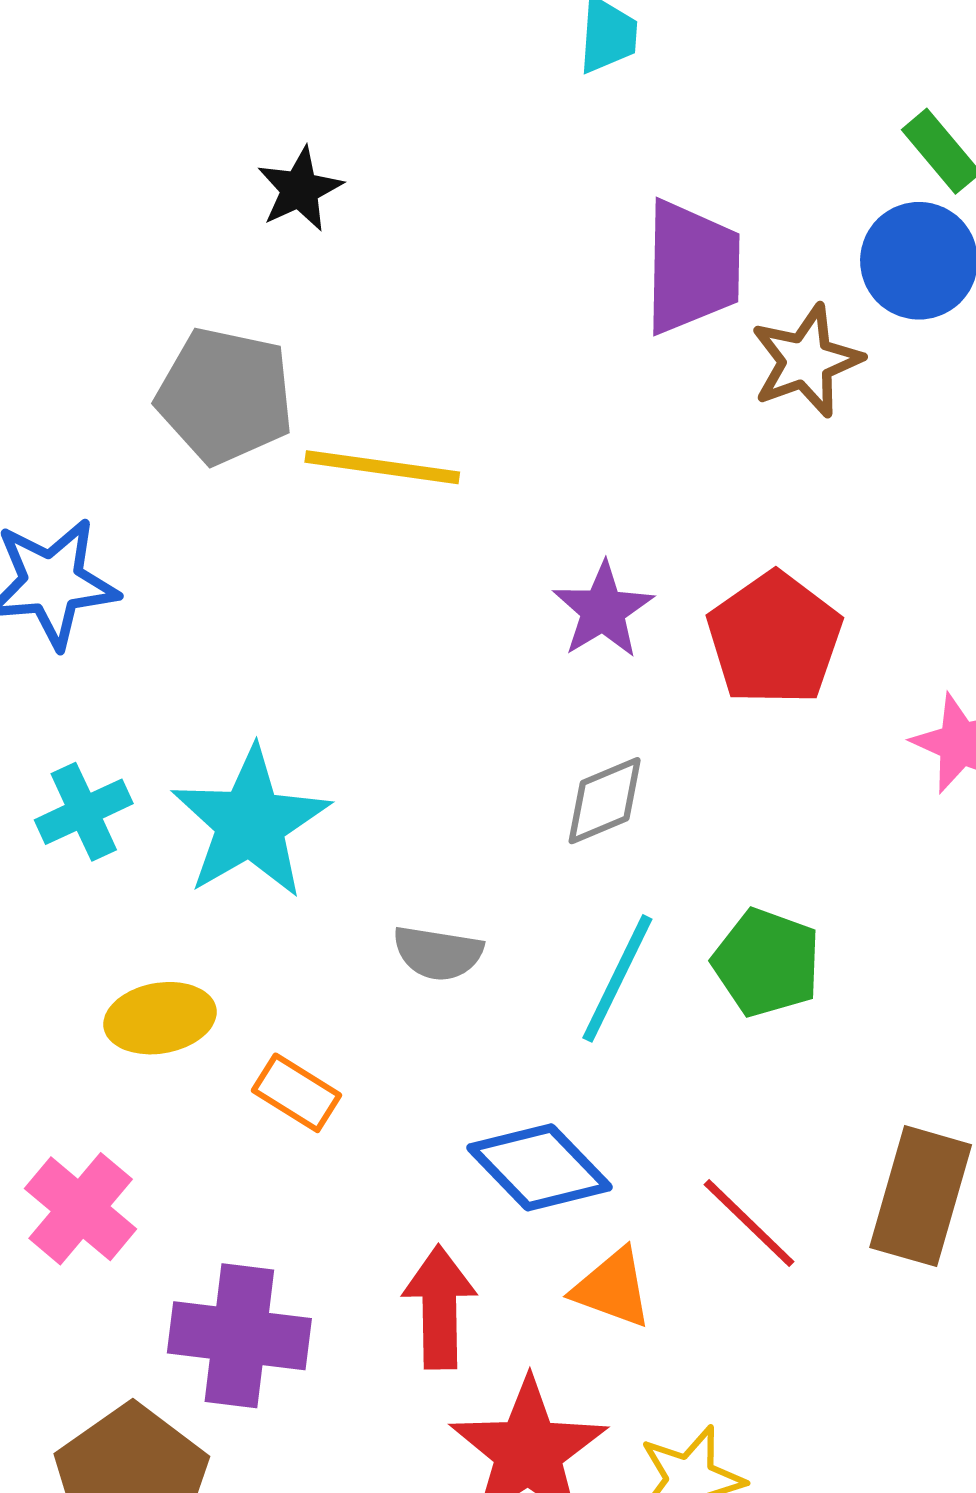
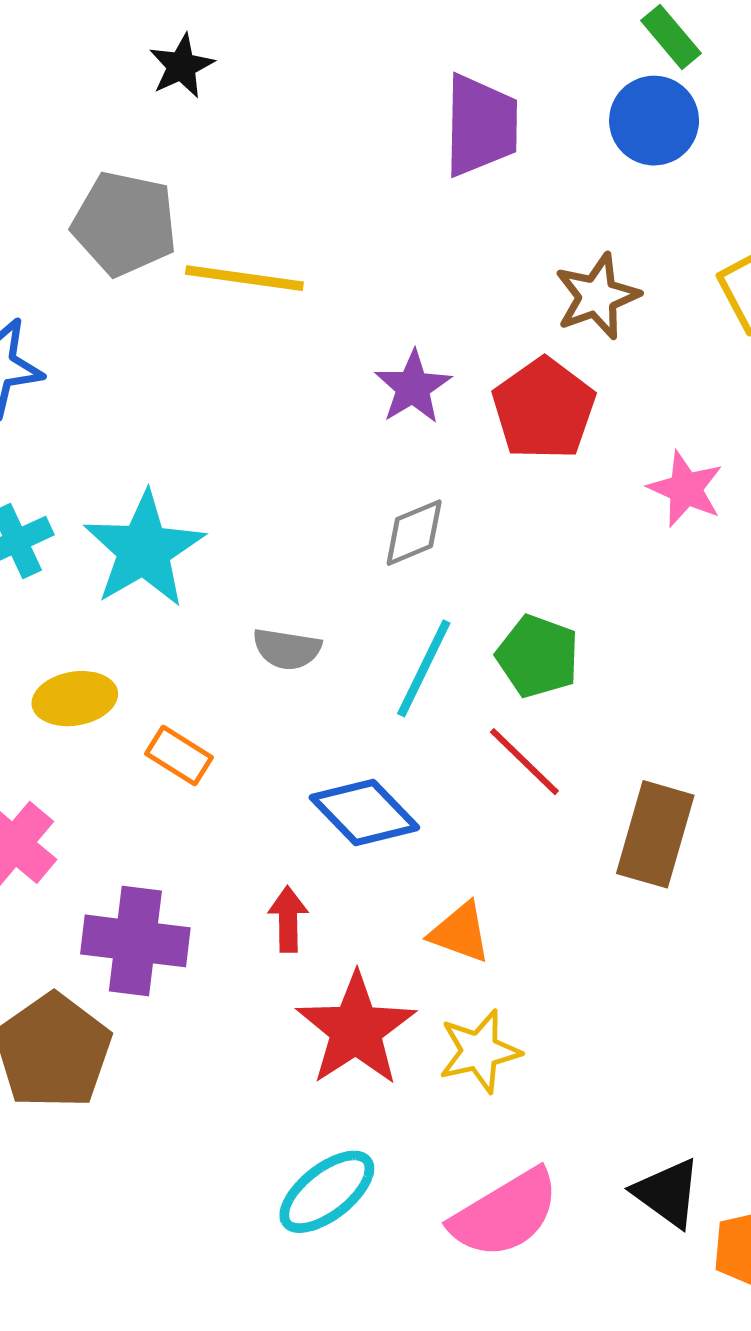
brown star: (806, 361) -> (597, 296), moved
red line: (749, 1223) -> (524, 762), moved
orange triangle: (613, 1288) -> (460, 932), moved
red arrow: (439, 1307) -> (288, 919), size x0.7

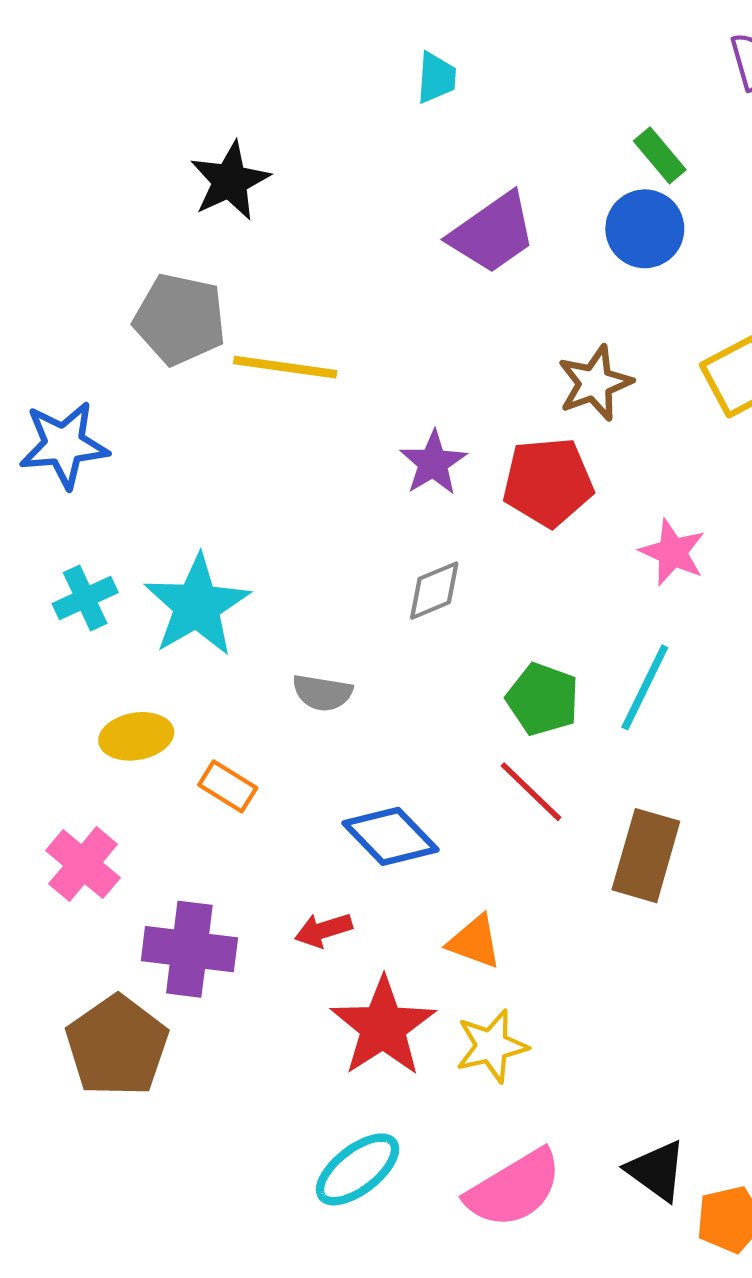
black star: (181, 66) -> (230, 181), size x1.4
purple trapezoid: (481, 125) -> (493, 233), turned 54
red pentagon: (544, 409) -> (548, 482), turned 30
cyan line: (424, 668) -> (645, 687), moved
red arrow: (288, 919) -> (323, 930), turned -106

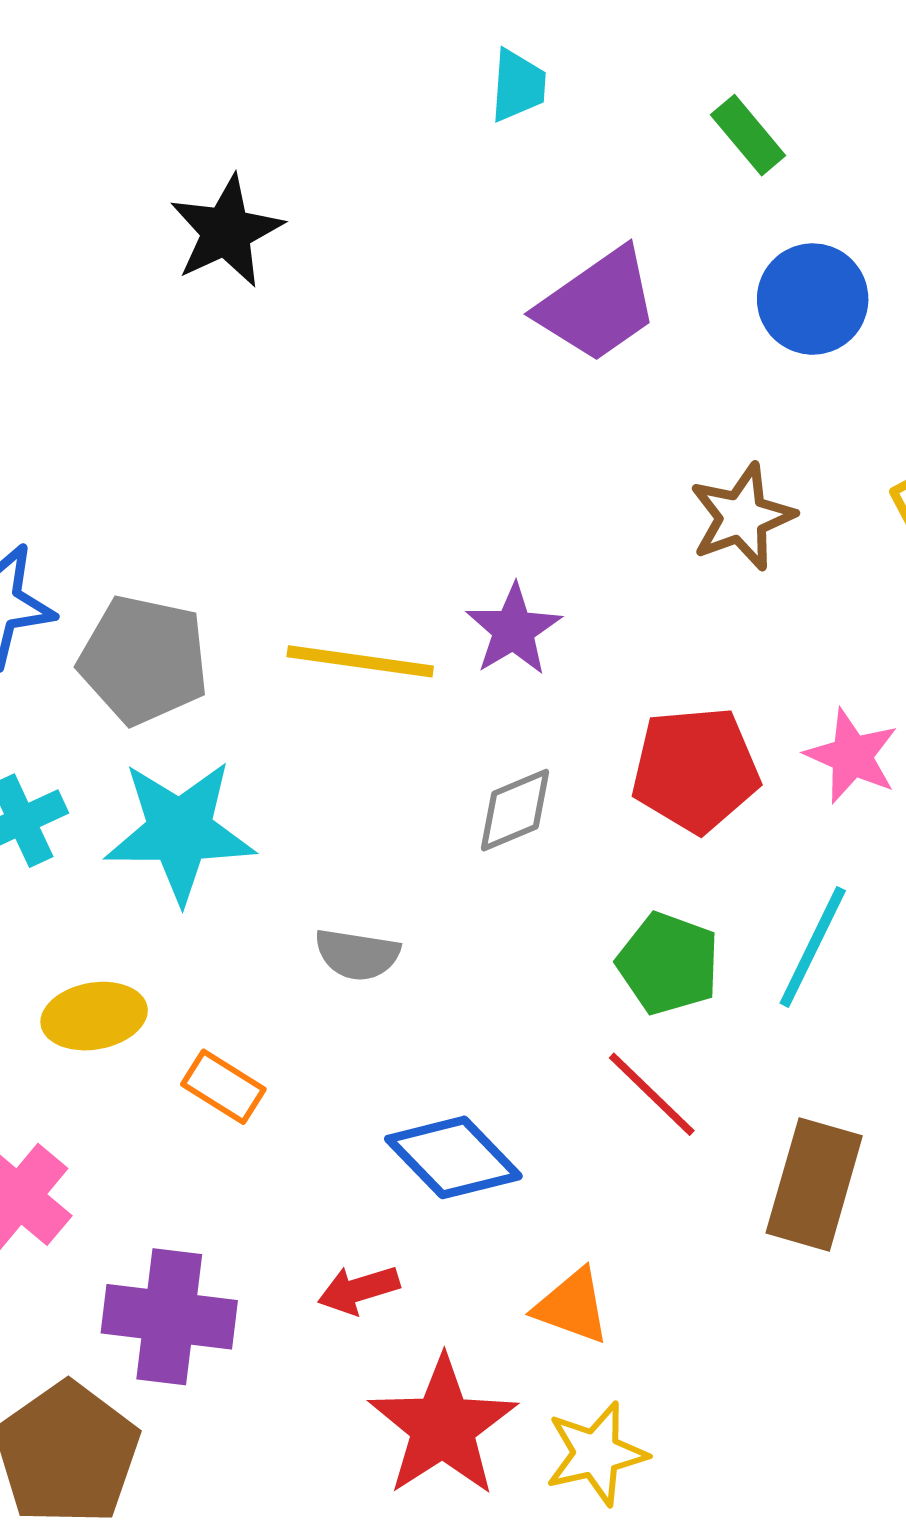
green rectangle: (660, 155) -> (748, 135), moved
gray pentagon: (180, 319) -> (144, 660), moved
yellow line: (285, 367) -> (360, 661), moved
red pentagon: (548, 482) -> (695, 770), moved
cyan star: (197, 605) -> (180, 831), turned 30

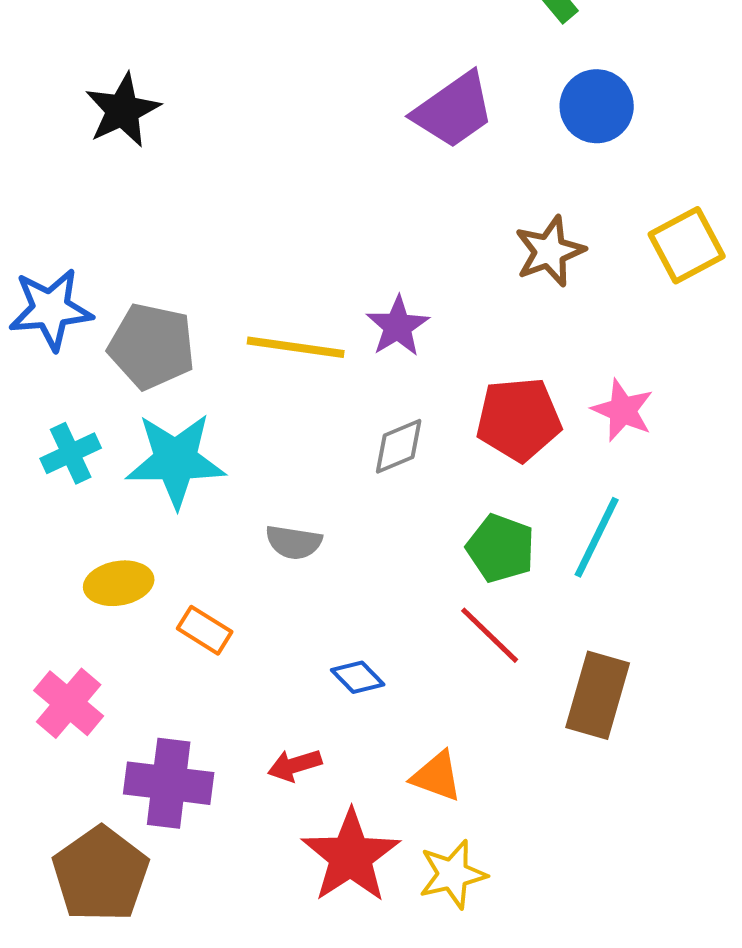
black star: (226, 231) -> (123, 110), moved
blue diamond: (453, 1157) -> (358, 677), size x0.6

